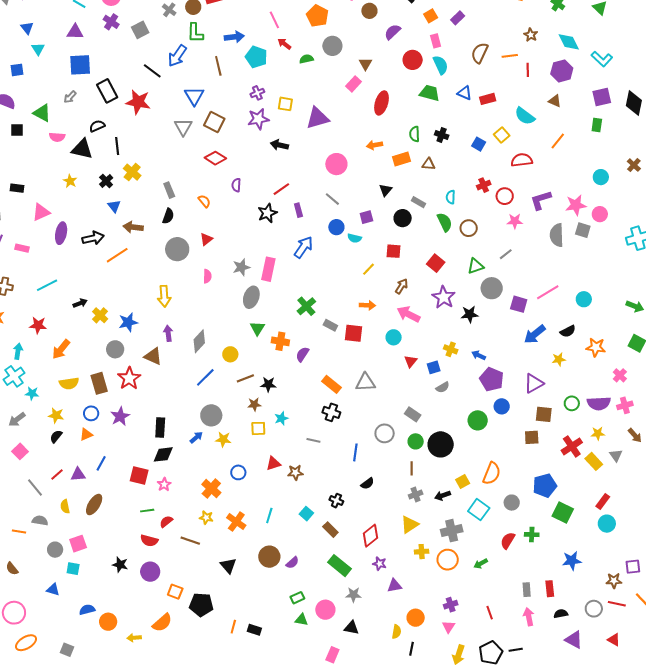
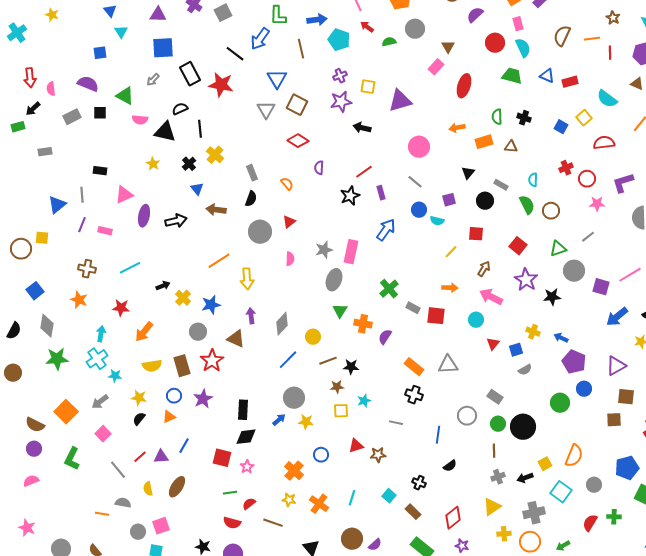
orange line: (117, 255) -> (219, 261), moved

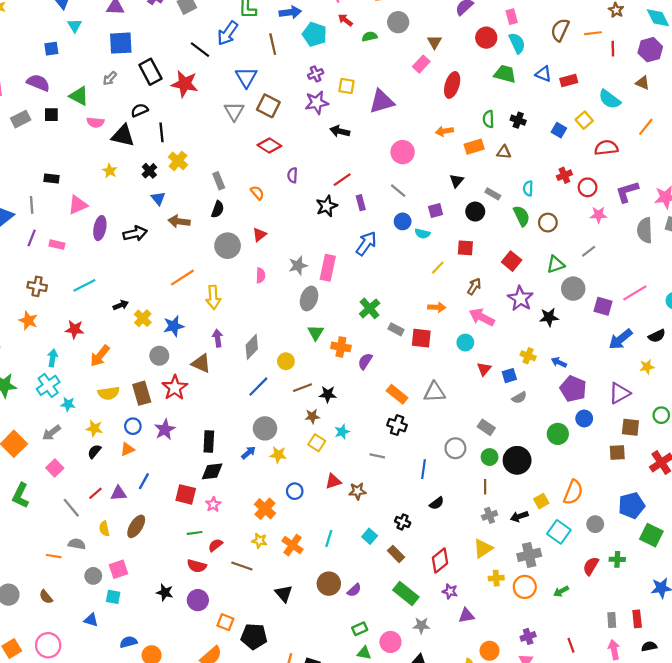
yellow square: (341, 411) -> (317, 443), turned 35

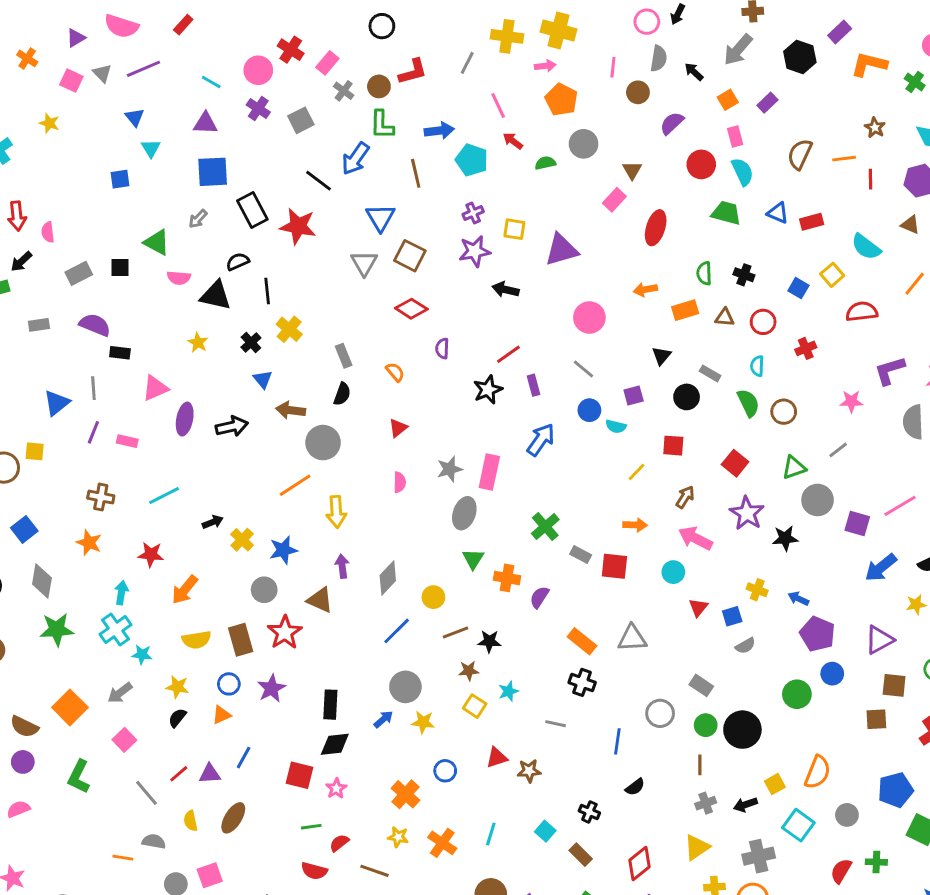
purple semicircle: (38, 83) -> (95, 325), moved
red circle: (588, 187) -> (763, 322), moved
gray circle: (228, 246) -> (323, 443), moved

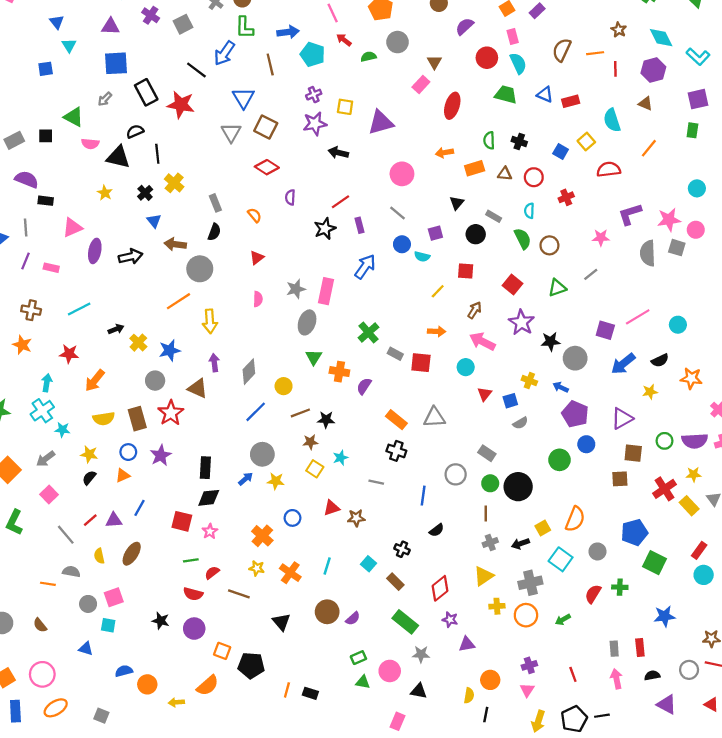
cyan semicircle: (866, 247) -> (612, 120), turned 35
gray circle: (818, 500) -> (575, 358), moved

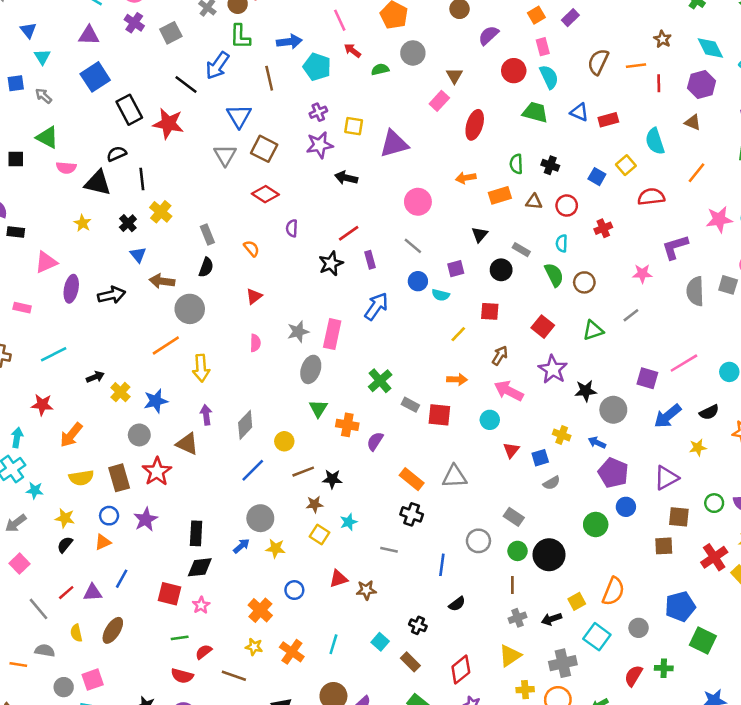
blue square: (116, 63) -> (95, 77), turned -30
gray arrow: (105, 99) -> (43, 96), moved, turned 88
pink star: (669, 220) -> (719, 219), moved

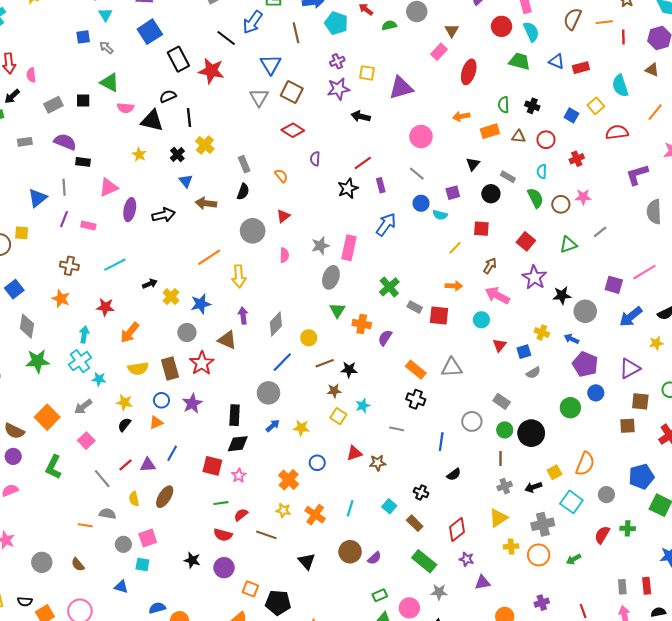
pink star: (642, 274) -> (583, 197), moved
gray circle: (190, 309) -> (253, 231), moved
gray circle: (260, 518) -> (268, 393), moved

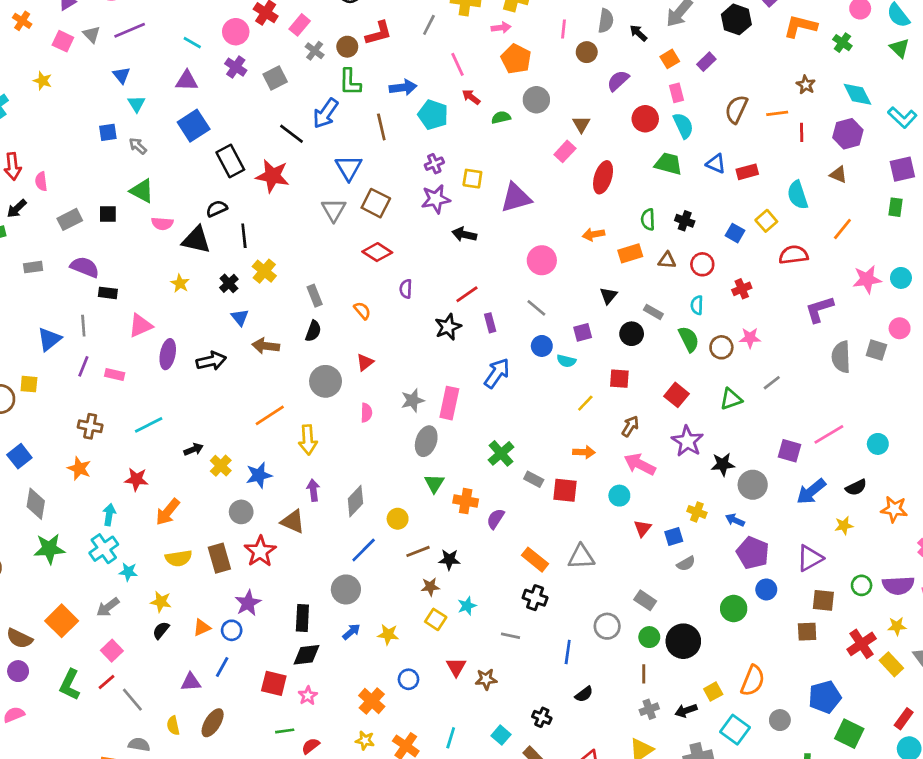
blue circle: (161, 400) -> (232, 630), moved
red triangle: (354, 453) -> (456, 667), turned -42
red line: (125, 465) -> (106, 682), moved

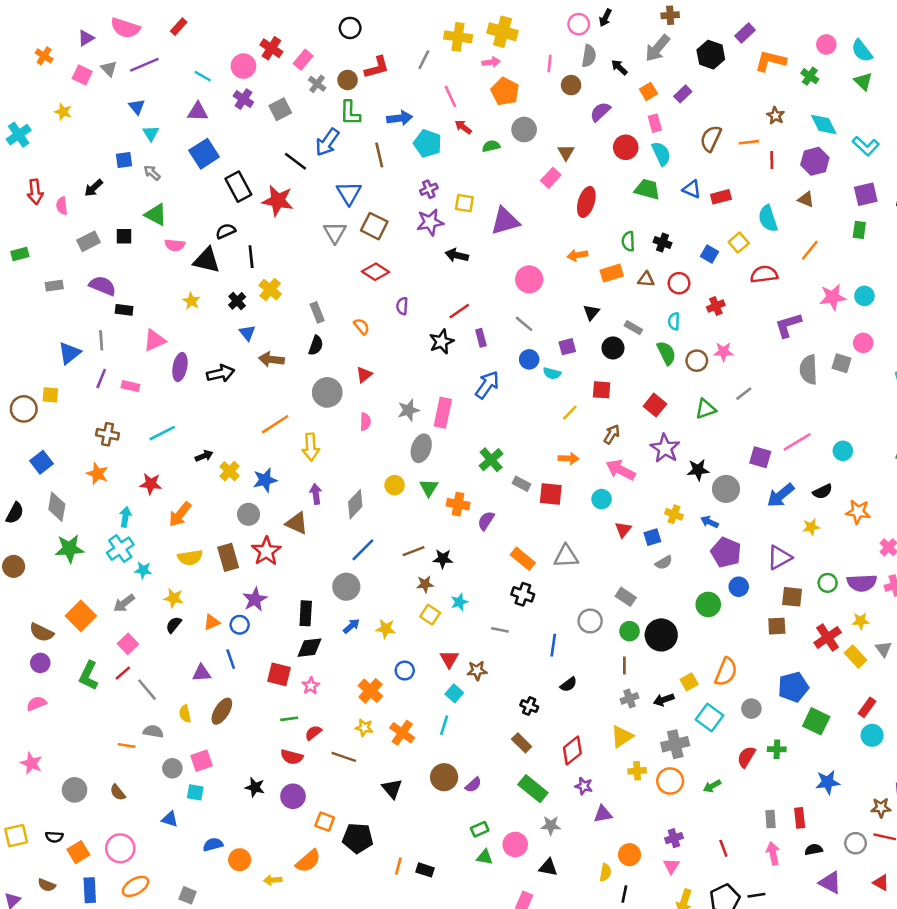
black arrow: (17, 209) -> (94, 188), moved
yellow circle: (398, 519) -> (395, 485), moved
blue line: (222, 667) -> (231, 659), turned -48
cyan square: (501, 735) -> (454, 693), moved

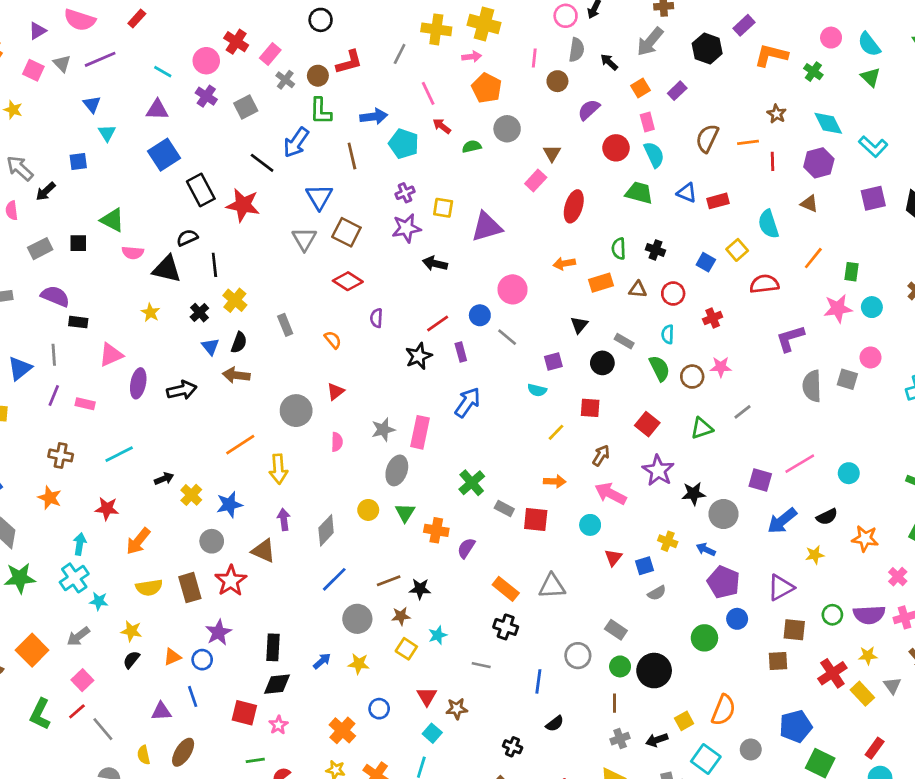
gray arrow: (152, 173) -> (20, 168), moved, size x1.5
green rectangle: (859, 230) -> (851, 272), moved
black semicircle: (316, 345) -> (239, 342), moved
blue circle: (529, 359) -> (480, 315), moved
gray circle: (346, 587) -> (357, 619), moved

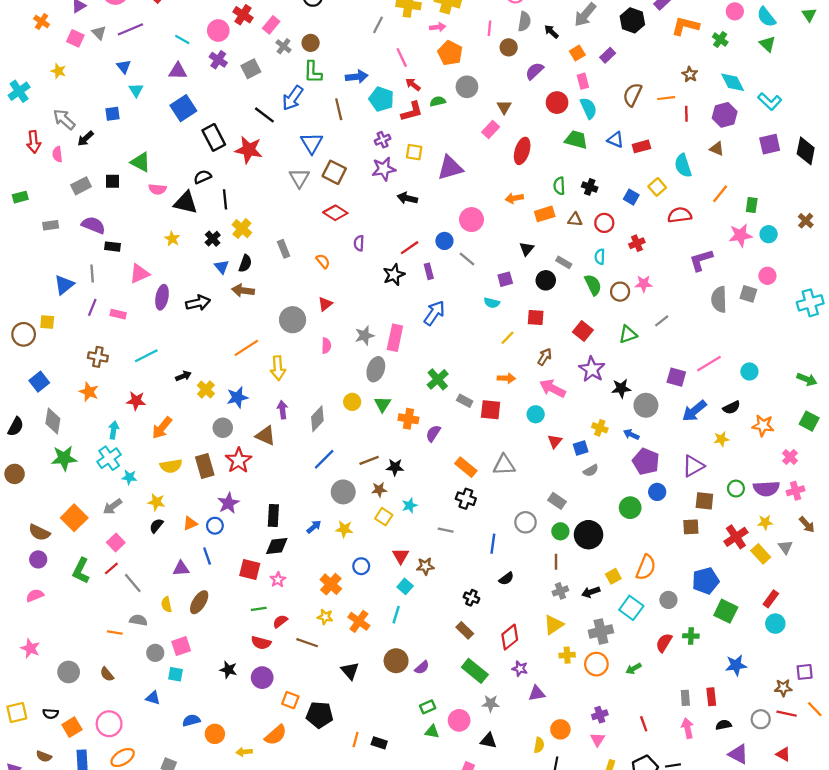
red L-shape: (349, 62) -> (412, 112), moved

